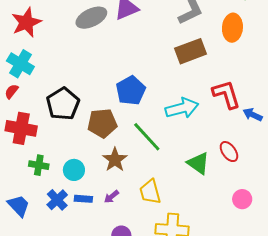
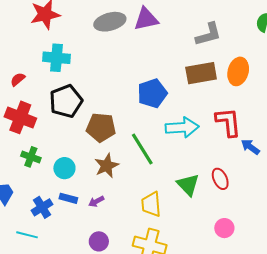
orange ellipse: (232, 28) -> (238, 71), moved
cyan cross: (20, 64) -> (57, 58), moved, turned -36
blue pentagon: (131, 91) -> (152, 93), moved
yellow trapezoid: (150, 192) -> (151, 204), moved
blue cross: (57, 200) -> (42, 207), moved

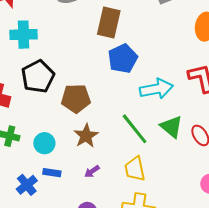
brown rectangle: (201, 73) -> (109, 23), moved, turned -60
green line: (142, 149) -> (135, 129), moved
green triangle: (188, 185) -> (172, 127), moved
purple arrow: (96, 201) -> (92, 171), moved

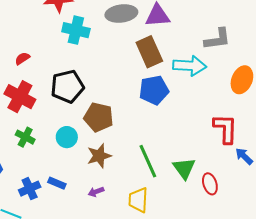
brown rectangle: (109, 23) -> (149, 52), turned -52
cyan cross: (23, 35) -> (76, 30), moved
cyan arrow: (156, 89) -> (190, 66), moved
cyan circle: (44, 143) -> (67, 137), moved

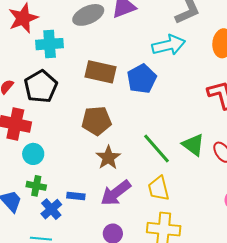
brown rectangle: (149, 52) -> (100, 72), moved, turned -36
black pentagon: (67, 86) -> (41, 86), moved
green cross: (25, 137) -> (36, 186), moved
cyan circle: (67, 137) -> (33, 154), moved
purple arrow: (96, 192) -> (116, 193), size x2.0

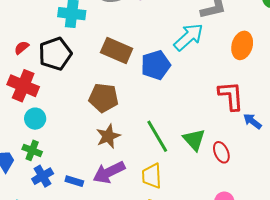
cyan arrow: (169, 45) -> (189, 37), turned -40
blue rectangle: (76, 196) -> (74, 181), moved

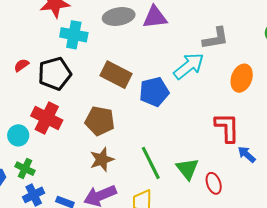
red cross: (23, 86) -> (47, 118), moved
cyan circle: (35, 119) -> (18, 135), moved

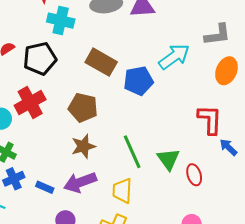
gray L-shape: (216, 38) -> (218, 35), moved
red cross: (47, 118) -> (30, 102), turned 32

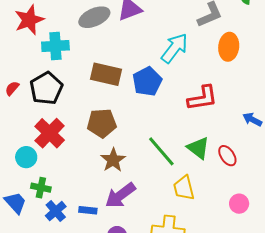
red L-shape: (210, 120) -> (203, 98), moved, turned 96
yellow trapezoid: (122, 191) -> (184, 188), moved

